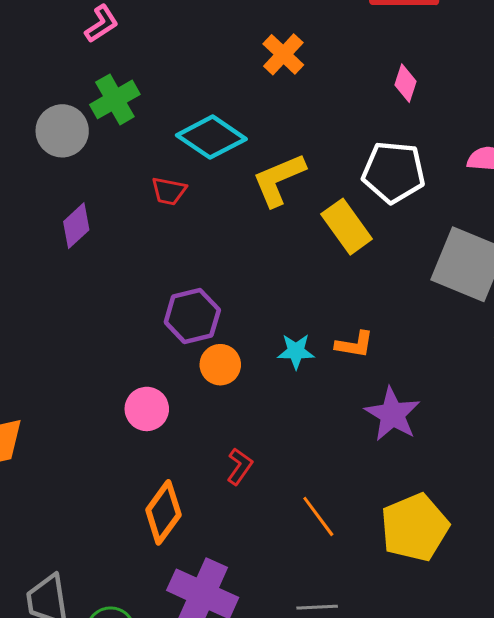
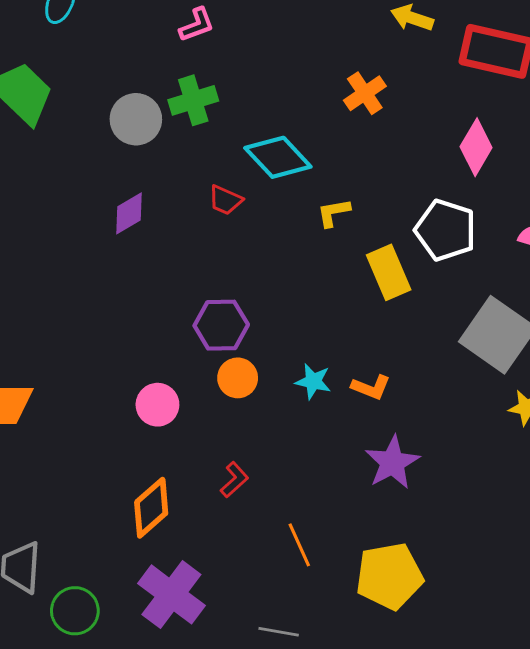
pink diamond: (405, 83) -> (476, 147), size x1.5
yellow L-shape: (279, 180) -> (334, 213), size x0.6

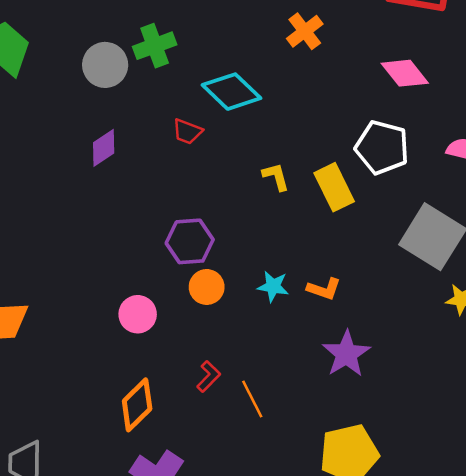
pink diamond: (476, 147) -> (405, 73), turned -66
yellow L-shape: (334, 213) -> (276, 177), moved, turned 88
orange line: (299, 545) -> (252, 399), moved

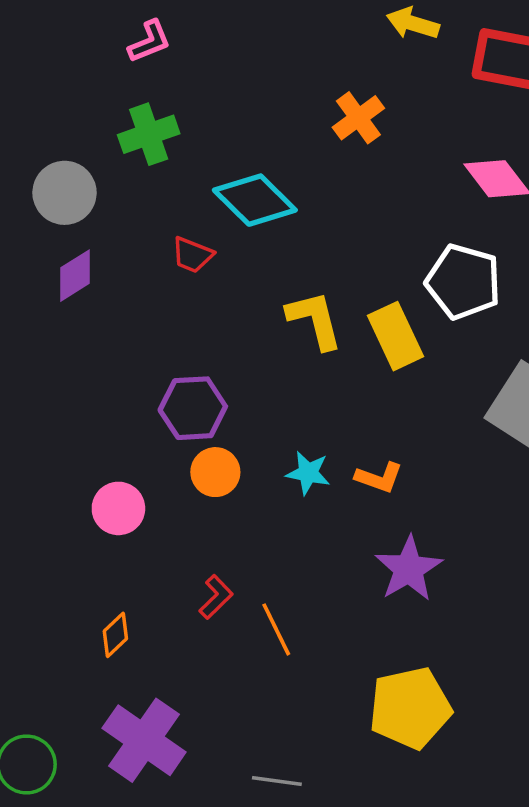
gray circle: (105, 65) -> (65, 193), moved
yellow L-shape: (276, 177) -> (315, 320), size x1.5
orange diamond: (137, 405) -> (115, 635), size x0.6

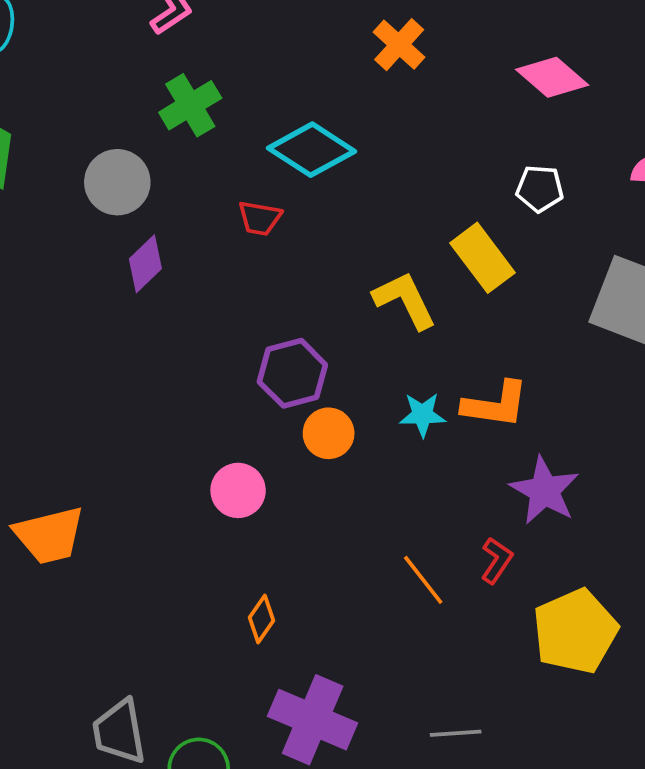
white pentagon: (463, 282) -> (540, 189), size x0.6
yellow L-shape: (315, 320) -> (405, 300), moved
orange L-shape: (379, 478) -> (495, 405), size x1.4
red L-shape: (216, 597) -> (497, 560), moved

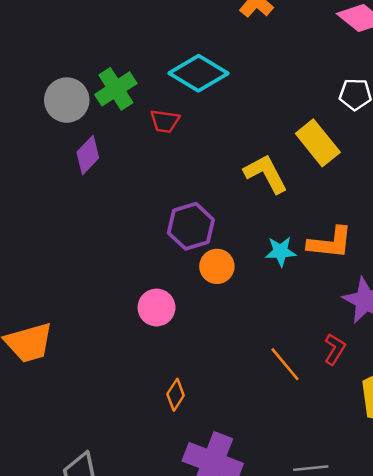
green cross: (190, 105) -> (116, 89), moved

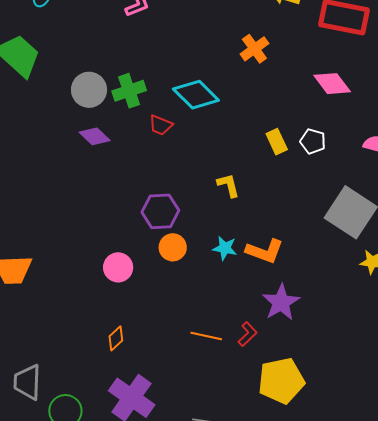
yellow rectangle: (318, 143) -> (277, 142), moved, size x0.7
purple diamond: (88, 155) -> (95, 136), turned 76
yellow L-shape: (266, 174) -> (228, 185), size x0.7
orange line: (285, 364) -> (206, 336), turned -52

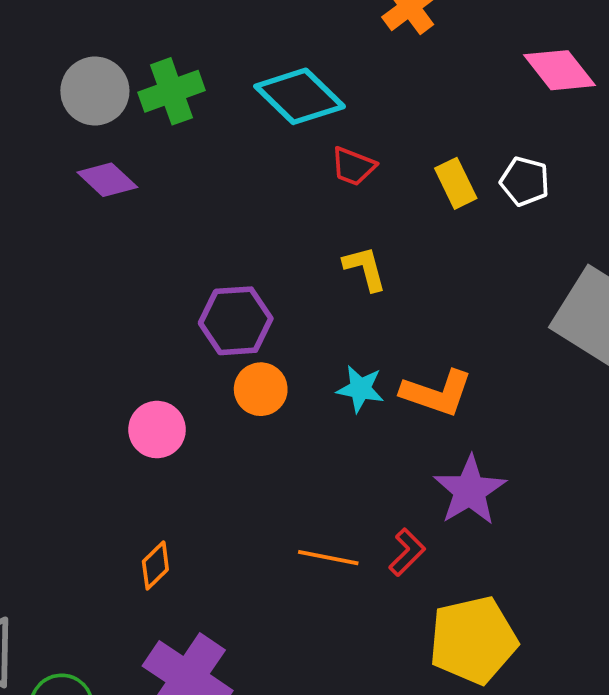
red trapezoid: (161, 125) -> (353, 166), moved

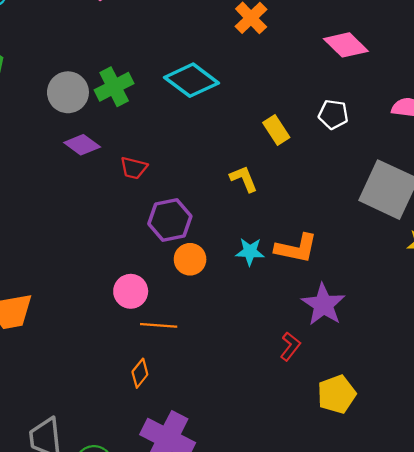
red trapezoid: (353, 166) -> (134, 168), moved
yellow rectangle: (456, 183) -> (276, 130), moved
orange line: (328, 558) -> (159, 325), moved
yellow pentagon: (473, 640) -> (337, 394), size x0.7

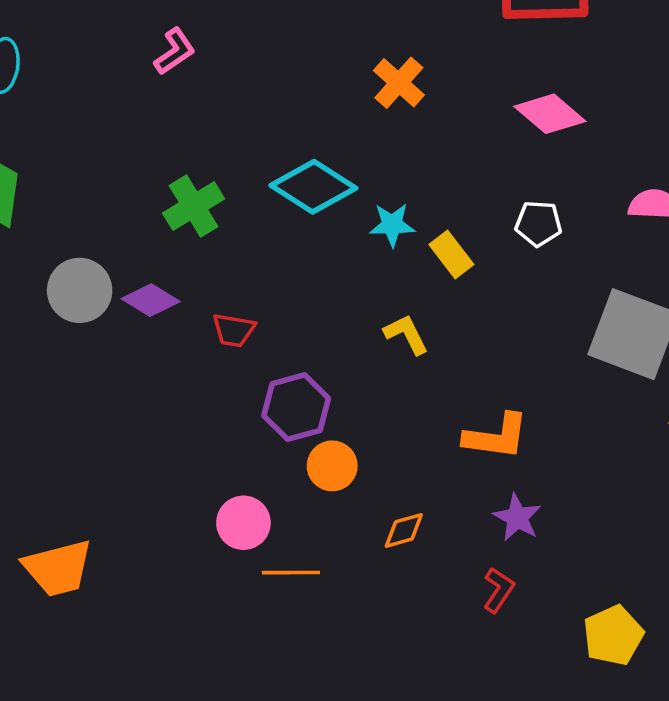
gray circle: (68, 92) -> (80, 290), moved
cyan star: (250, 252) -> (392, 225), moved
purple star: (323, 305) -> (517, 518), moved, size x0.7
orange diamond: (140, 373) -> (404, 530), moved, turned 40
yellow pentagon: (337, 394) -> (613, 635), moved

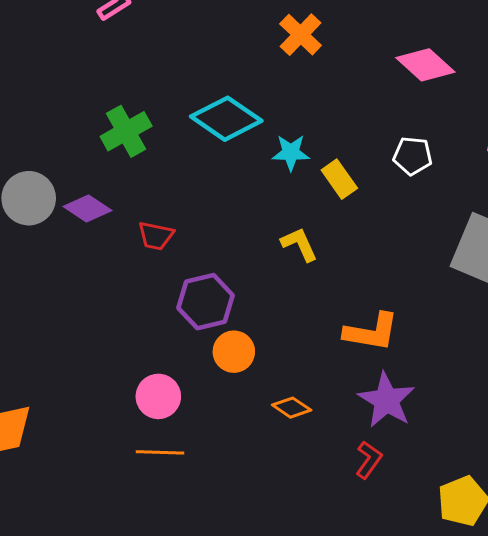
purple star: (517, 518) -> (386, 400), size x1.4
orange diamond: (404, 530) -> (292, 408), turned 48
orange line: (291, 573) -> (160, 452), moved

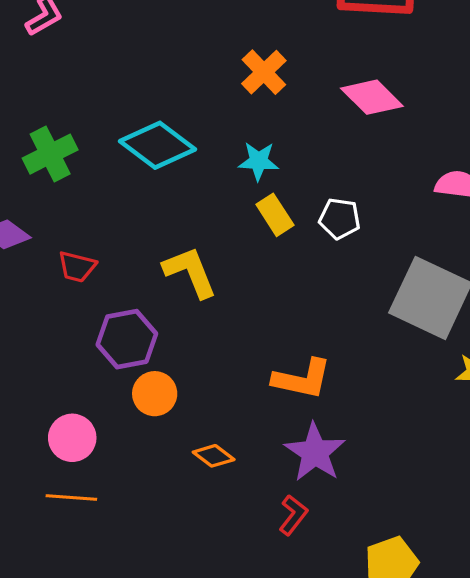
orange cross: (301, 35) -> (264, 72), moved
cyan star: (291, 153) -> (258, 161), moved
white pentagon: (413, 156) -> (340, 219), moved
yellow L-shape: (299, 244) -> (190, 272), moved, size x1.4

